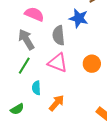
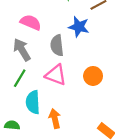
cyan semicircle: (36, 88) -> (33, 102), size x1.5
orange arrow: (57, 103) -> (55, 119), turned -54
green semicircle: (17, 109) -> (12, 125), turned -144

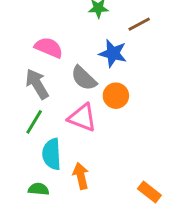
gray semicircle: (57, 45) -> (84, 78), turned -40
orange circle: (93, 76) -> (116, 96), moved
green semicircle: (12, 125) -> (39, 189), moved

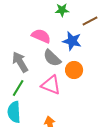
pink semicircle: (49, 48) -> (41, 36), moved
cyan semicircle: (52, 154) -> (14, 112), moved

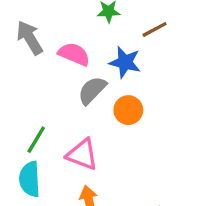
gray semicircle: (52, 58) -> (92, 90), turned 90
gray arrow: (20, 62) -> (30, 38), moved
pink triangle: (51, 85) -> (82, 154), moved

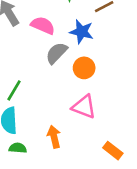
pink triangle: (82, 154) -> (84, 107), moved

